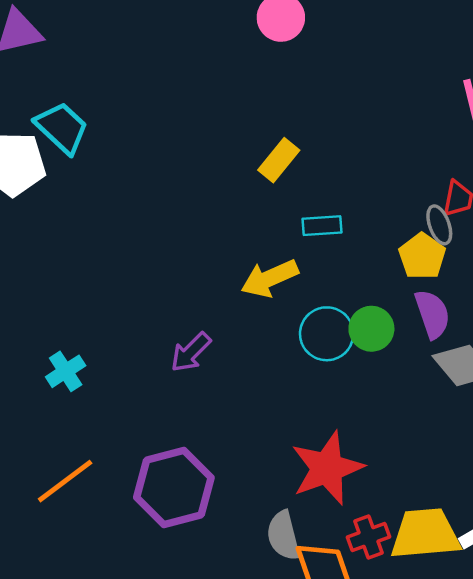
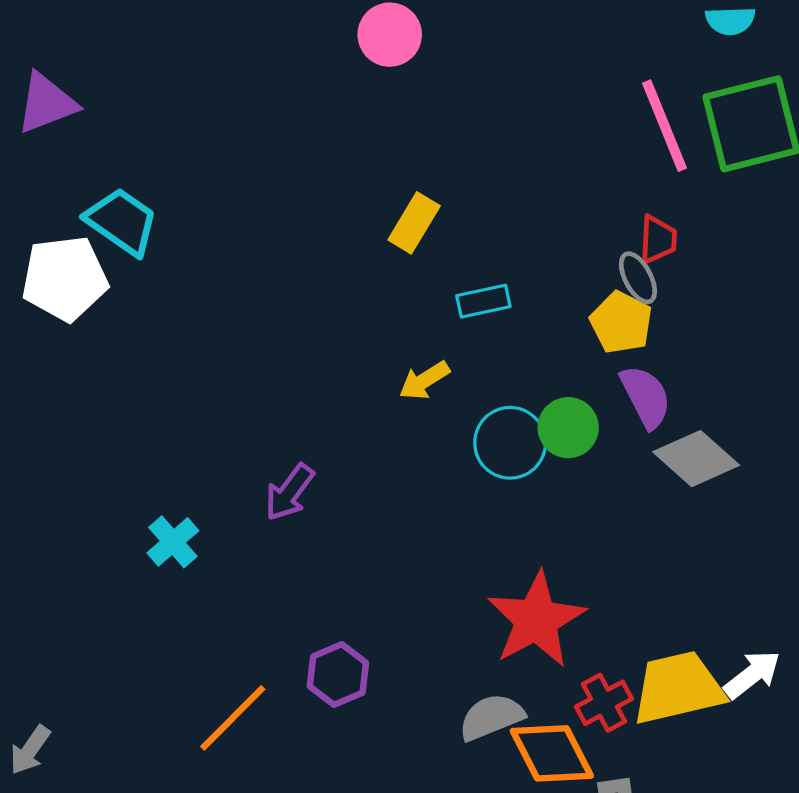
yellow arrow: (270, 278) -> (424, 380), size x0.7
purple arrow: (191, 352) -> (289, 492), moved
orange line: (65, 481) -> (233, 718), moved
purple hexagon: (174, 488) -> (338, 675), size x0.6
gray semicircle: (283, 536) -> (491, 717), turned 90

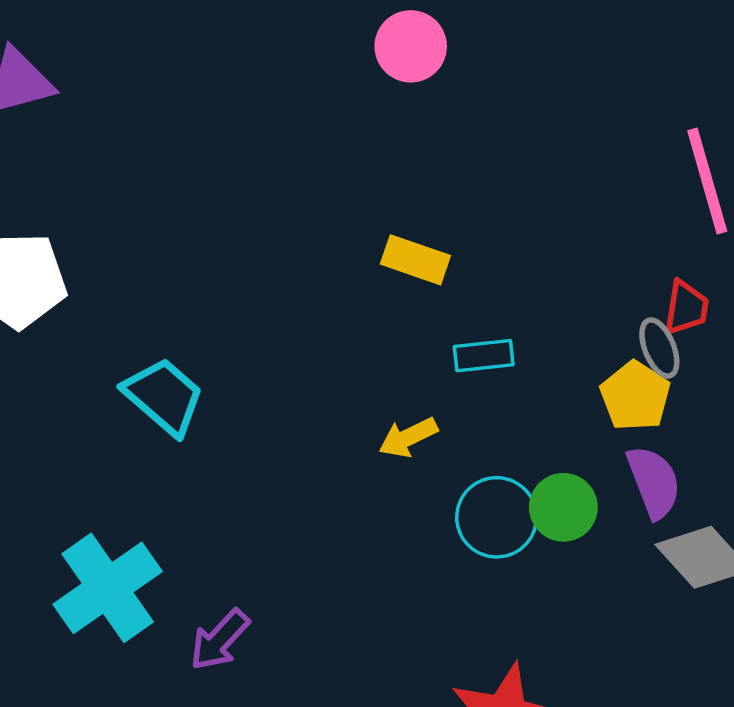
cyan trapezoid: (122, 221) -> (164, 396), moved
yellow rectangle: (414, 223) -> (415, 260), turned 72
purple arrow: (289, 492) -> (220, 640), moved
cyan cross: (173, 542) -> (108, 588), size x1.8

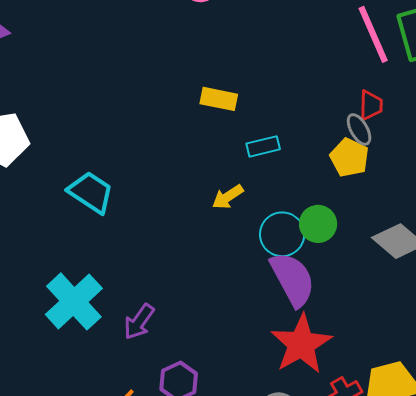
purple semicircle: (654, 482) -> (293, 279), moved, size x1.4

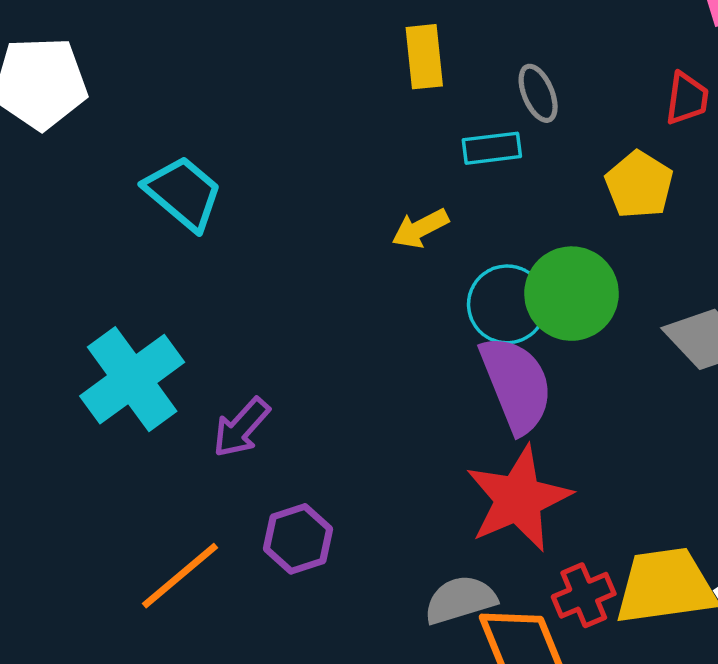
yellow rectangle: (219, 99) -> (424, 57), turned 66
gray ellipse: (359, 129) -> (538, 93), moved
green circle: (318, 224) -> (571, 294), size x1.4

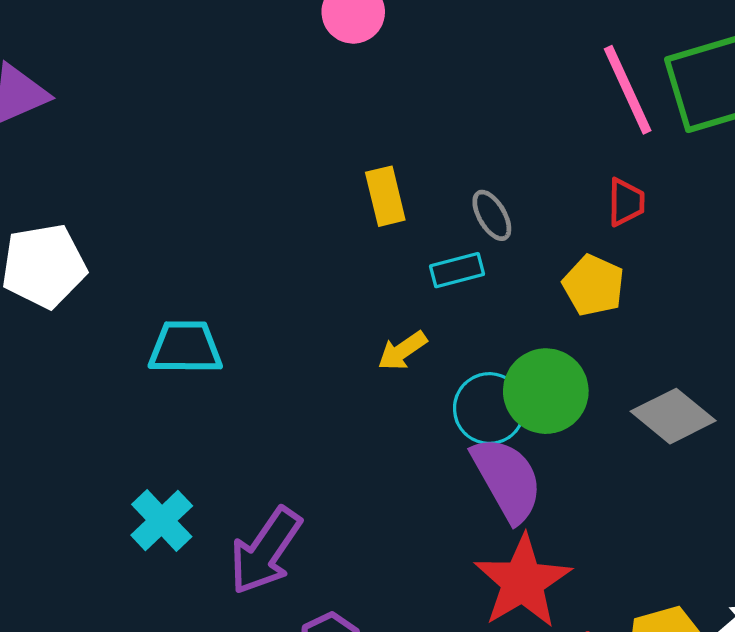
cyan trapezoid: (183, 193) -> (185, 347), turned -32
cyan cross: (132, 379) -> (162, 521), size x0.7
purple arrow: (241, 427) -> (265, 551), size x1.5

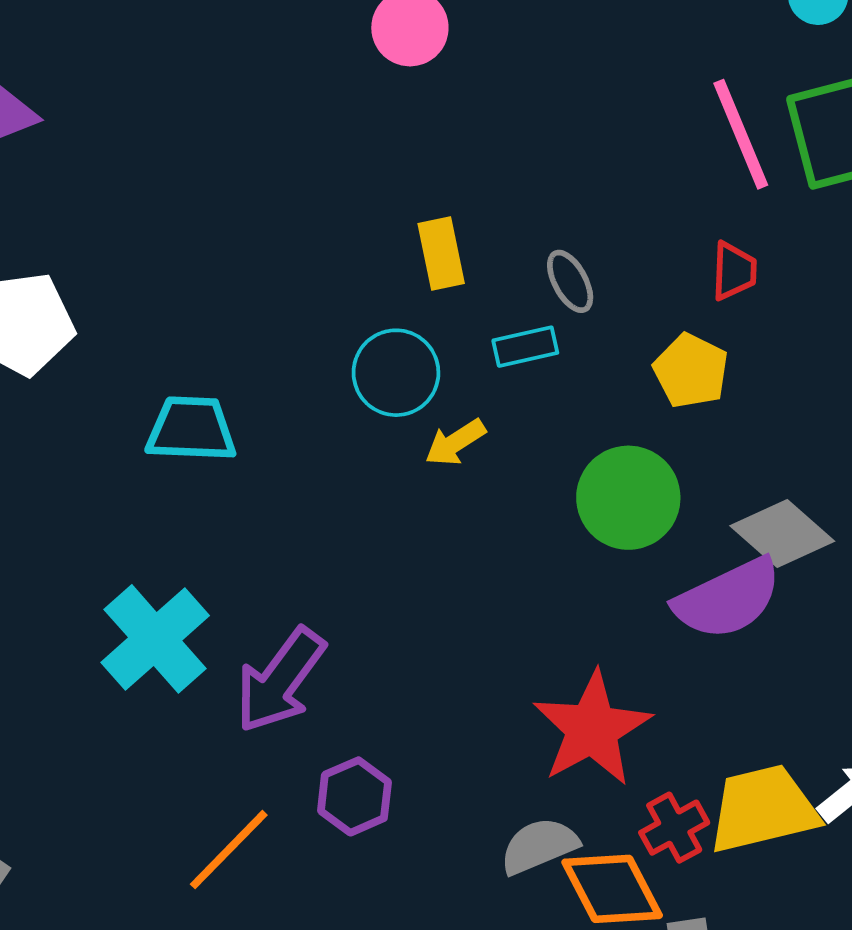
cyan circle: (489, 409) -> (396, 373), moved
purple semicircle: (507, 479) -> (728, 599), moved, turned 92
cyan cross: (162, 521) -> (155, 639), size x1.4

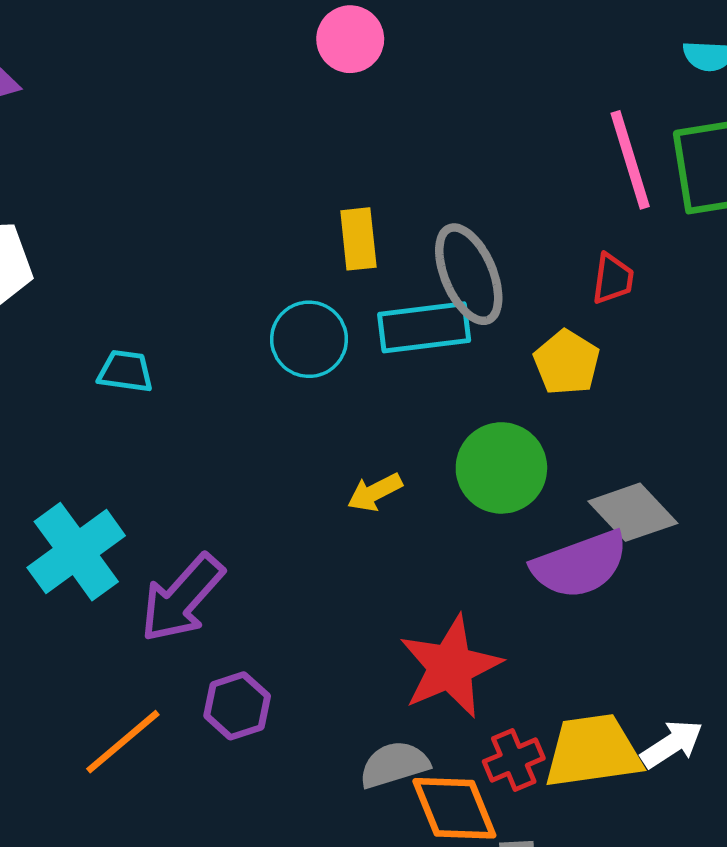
gray ellipse: (570, 281) -> (469, 274), size x1.8
cyan rectangle: (525, 347) -> (424, 327), size x1.6
cyan trapezoid: (191, 429) -> (125, 371), size x0.7
yellow arrow: (455, 442) -> (375, 492), moved

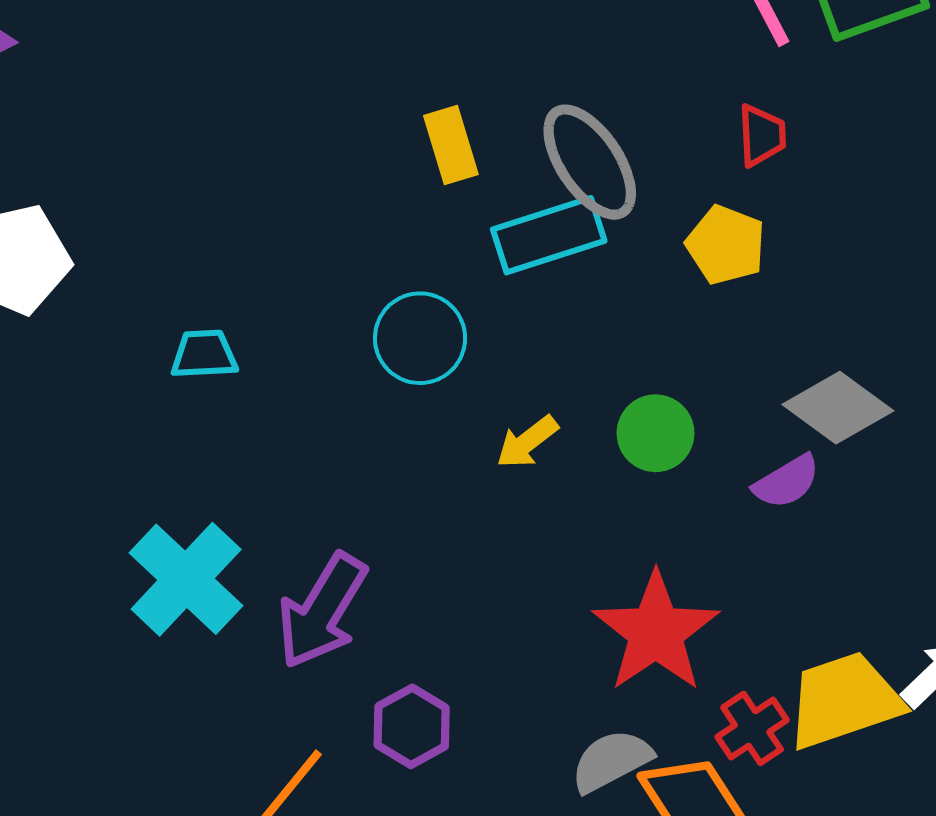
cyan circle: (309, 339) -> (420, 338), moved
green circle: (501, 468) -> (656, 433), moved, size x0.7
purple semicircle: (580, 564) -> (787, 482), size x0.6

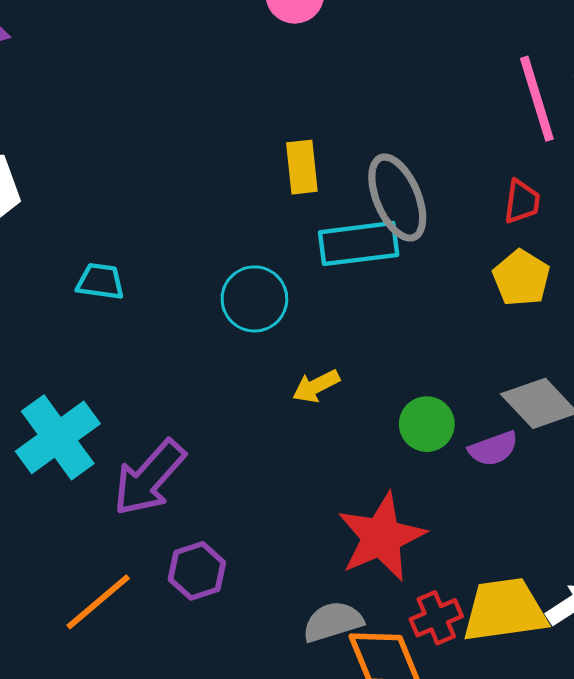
yellow pentagon: (726, 245) -> (521, 278), moved
green circle: (656, 433) -> (427, 424), moved

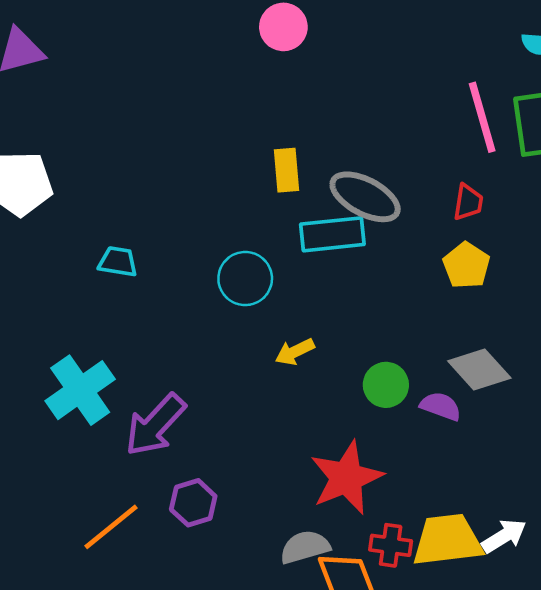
gray ellipse: (397, 198) -> (365, 197), turned -40
purple semicircle: (493, 449) -> (441, 406), turned -141
red cross: (436, 618) -> (391, 545), turned 30

